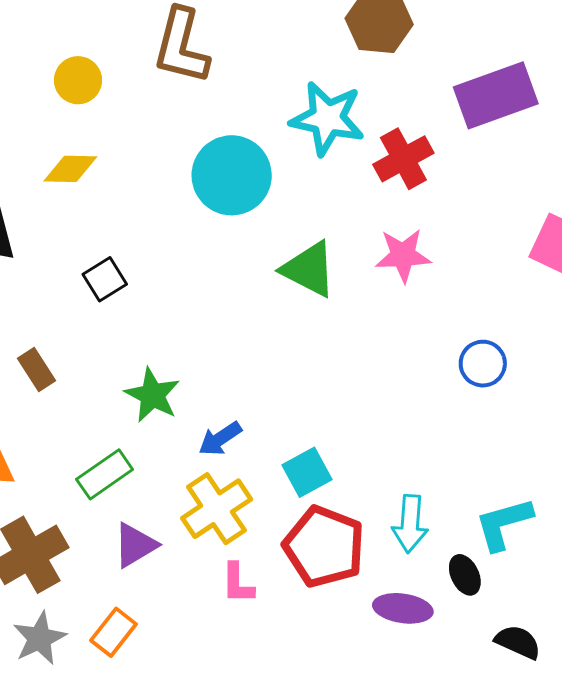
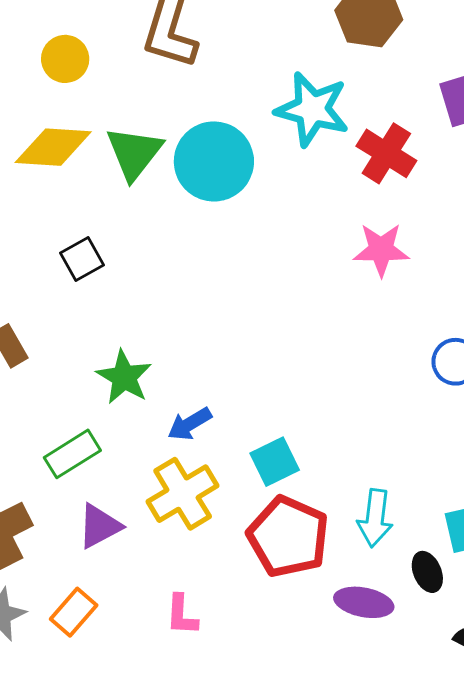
red cross: (403, 159) -> (386, 153), turned -32
yellow diamond: (70, 169) -> (53, 147), size x1.4
green triangle: (309, 269) -> (134, 153), moved, turned 38
pink L-shape: (238, 583) -> (182, 615), moved

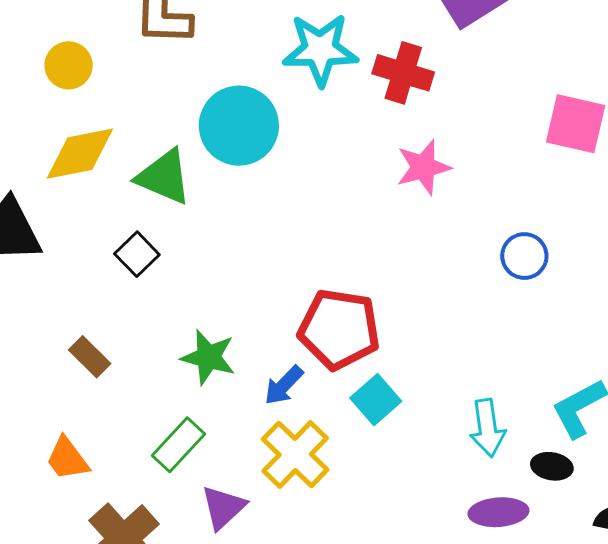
green triangle: (134, 153) -> (164, 177), moved, turned -30
red pentagon: (288, 537) -> (339, 329), moved
black ellipse: (427, 572) -> (552, 466), turned -42

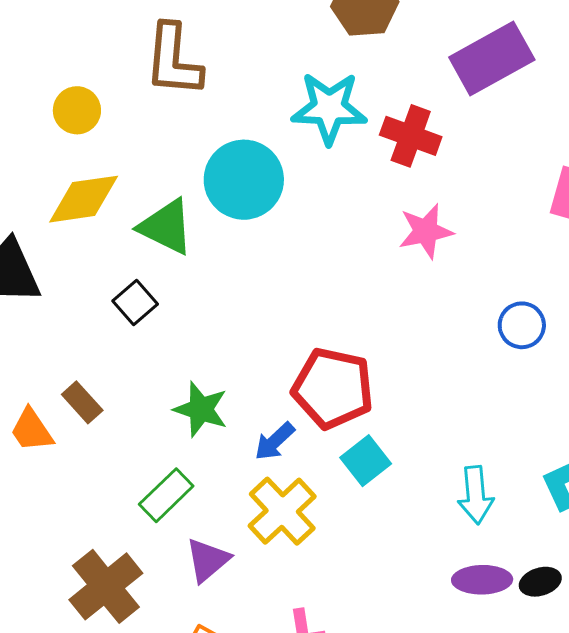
orange trapezoid: (67, 459) -> (32, 430), moved
black ellipse: (552, 466) -> (540, 582), moved, turned -30

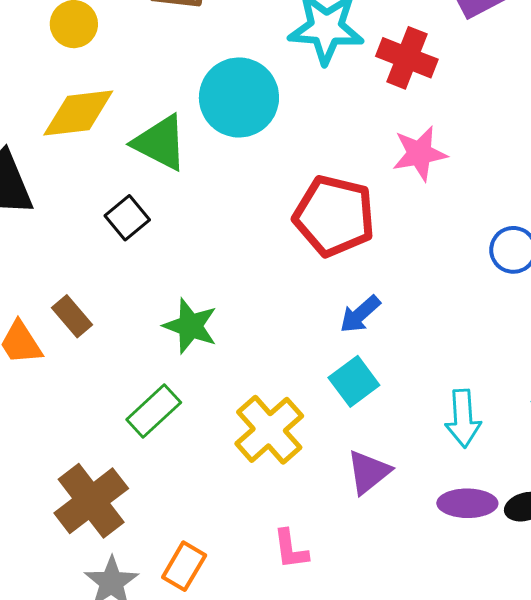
red pentagon: (333, 388) -> (334, 216), moved
blue arrow: (275, 441) -> (360, 314), moved
purple triangle: (208, 560) -> (368, 472), moved

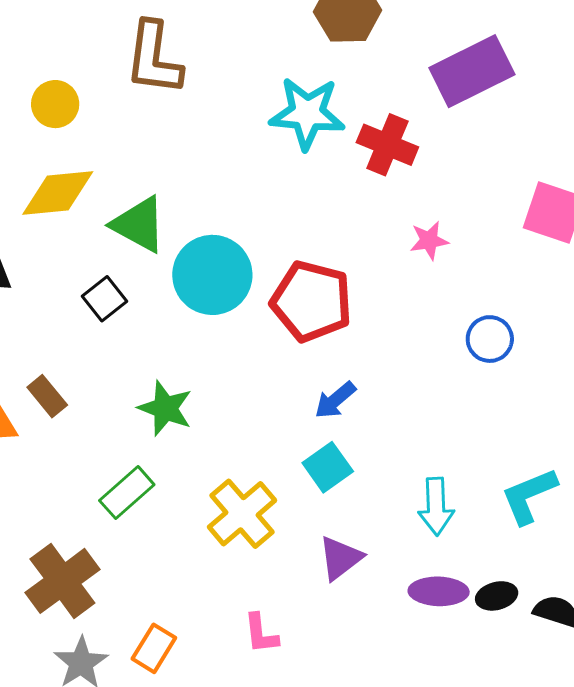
cyan circle: (239, 97) -> (212, 275), moved
pink star: (420, 153) -> (429, 240), moved, size x0.7

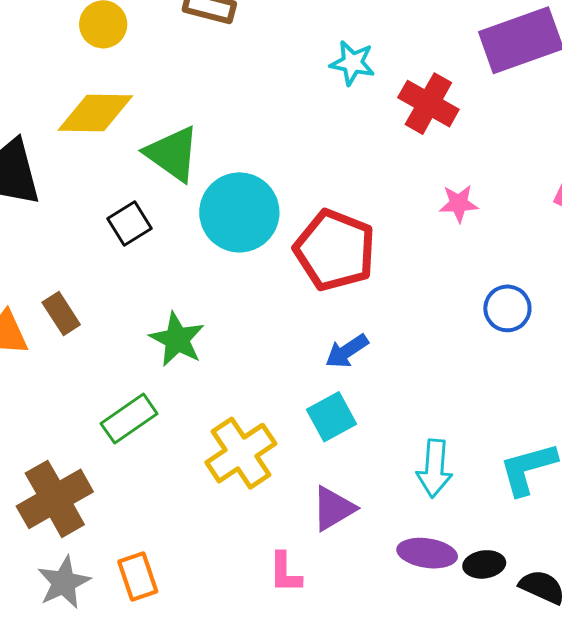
cyan star: (307, 113) -> (352, 63), size x0.6
pink L-shape: (261, 634) -> (285, 573), moved
orange rectangle: (154, 648) -> (138, 576), turned -57

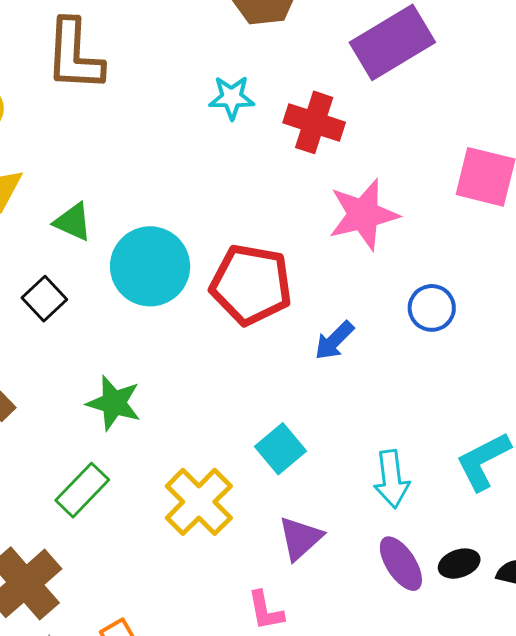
green triangle: (172, 154) -> (73, 222), size x0.7
pink star: (459, 203) -> (363, 215), size x1.8
blue arrow: (347, 351) -> (334, 341), moved
purple ellipse: (427, 553) -> (401, 564), turned 60

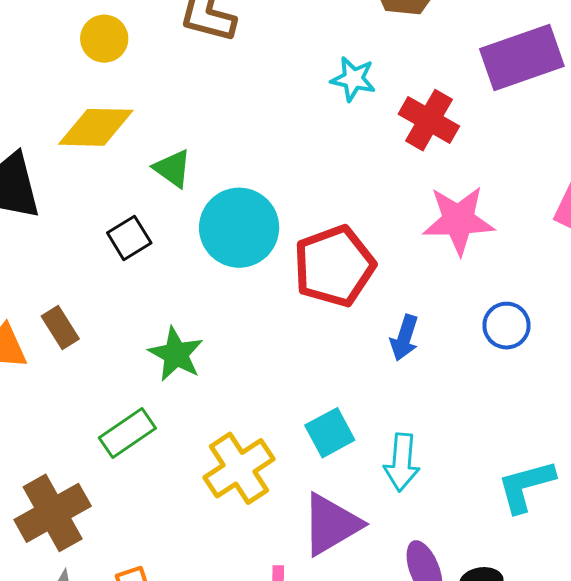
red pentagon: (251, 285) -> (334, 266), turned 30
blue arrow: (334, 341) -> (404, 338), turned -39
cyan arrow: (392, 479) -> (402, 462), moved
purple triangle: (300, 538) -> (331, 524), size x1.4

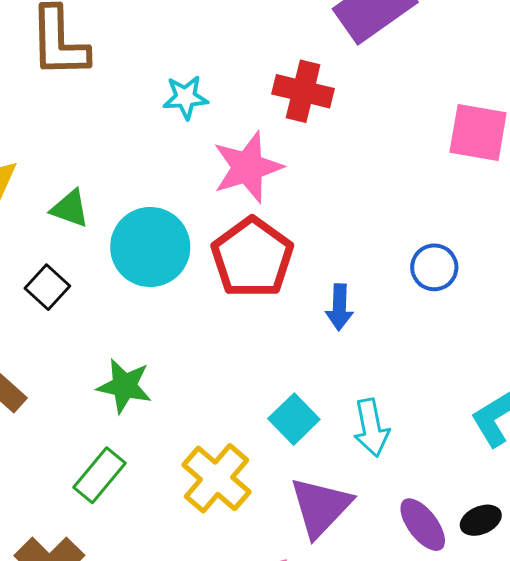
cyan star: (353, 79) -> (186, 97), moved
pink star: (458, 220) -> (248, 167), moved

